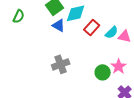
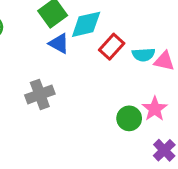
cyan semicircle: (112, 32) -> (143, 55), turned 40
gray cross: (61, 64) -> (40, 94), moved

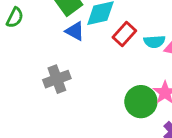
green circle: (129, 118) -> (141, 102), size x1.4

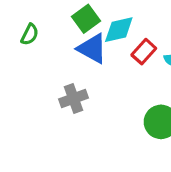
blue triangle: (75, 31) -> (92, 48), size x1.5

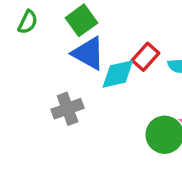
cyan diamond: (119, 30) -> (118, 74), moved
green semicircle: (30, 34) -> (28, 22), moved

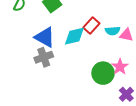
blue triangle: (88, 53) -> (45, 37), moved

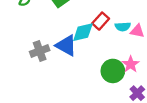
blue triangle: (45, 37) -> (66, 45), moved
gray cross: (44, 57) -> (40, 51), moved

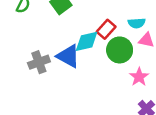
cyan semicircle: (123, 27) -> (137, 23), moved
green circle: (113, 71) -> (120, 50), moved

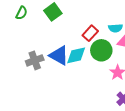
cyan diamond: (87, 41) -> (76, 55), moved

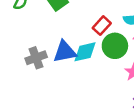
blue triangle: (59, 55) -> (65, 52), turned -40

